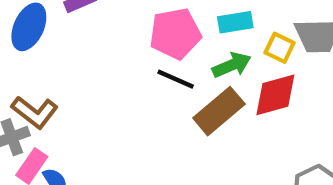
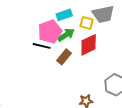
pink pentagon: (175, 34) -> (50, 32), moved
brown rectangle: (219, 111) -> (64, 57), size x0.7

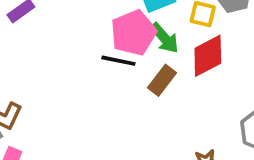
green arrow: (66, 35) -> (164, 38), turned 84

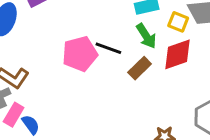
pink pentagon: (133, 33) -> (80, 54), moved

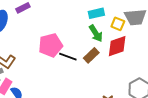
black line: (108, 48) -> (68, 57), moved

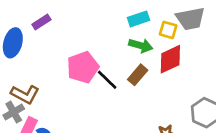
green arrow: (96, 33) -> (141, 45), turned -36
black line: (68, 57) -> (107, 80), turned 30

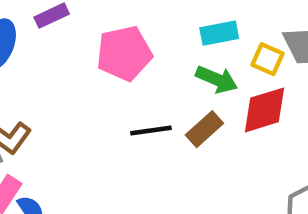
pink pentagon: (83, 67) -> (124, 53), moved
black line: (107, 80) -> (151, 130), turned -60

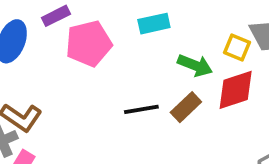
cyan rectangle: (219, 33) -> (154, 24), moved
pink pentagon: (124, 53) -> (89, 44), moved

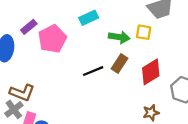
yellow square: (237, 47) -> (144, 32), moved
red diamond: (236, 90) -> (151, 72), moved

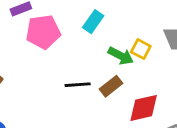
cyan rectangle: (89, 18) -> (93, 22), turned -48
yellow square: (144, 32) -> (141, 49), moved

